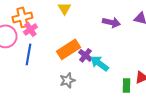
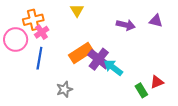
purple cross: (85, 55) -> (99, 59), size x1.5
gray star: (67, 80) -> (64, 89), moved
green rectangle: (126, 85) -> (141, 90), turned -32

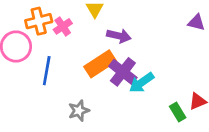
purple arrow: (126, 25) -> (119, 36), moved
pink cross: (42, 32) -> (63, 26), moved
cyan arrow: (113, 68) -> (142, 83), turned -72

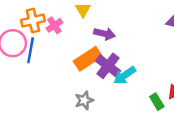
blue line: (47, 71) -> (31, 50), moved
gray star: (79, 111) -> (84, 100), moved

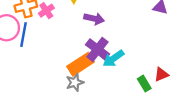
orange rectangle: (88, 59) -> (80, 64), moved

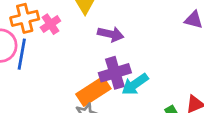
purple cross: (98, 49) -> (115, 73), turned 35

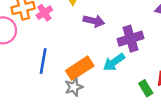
blue line: (22, 54) -> (43, 61), moved
purple cross: (115, 73) -> (130, 39), moved

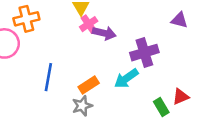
pink cross: (44, 13) -> (89, 24), moved
orange rectangle: (80, 68) -> (89, 85), size x0.7

